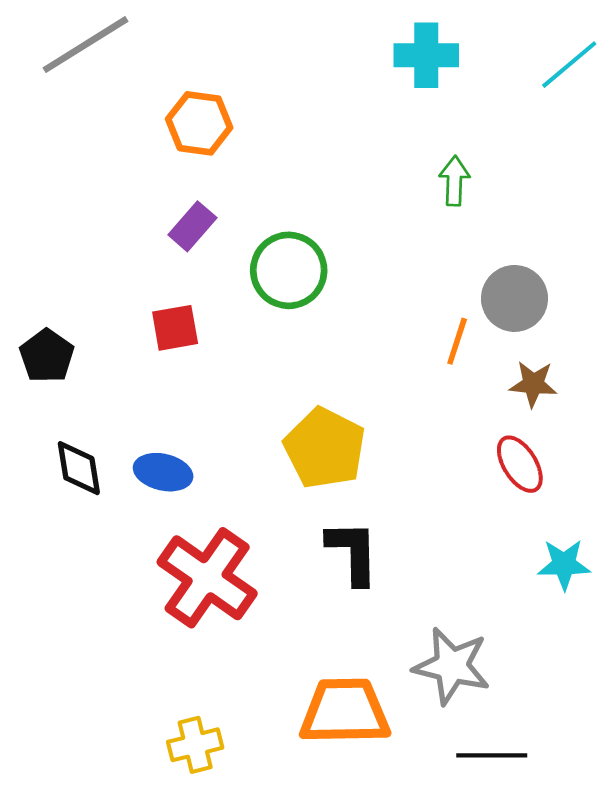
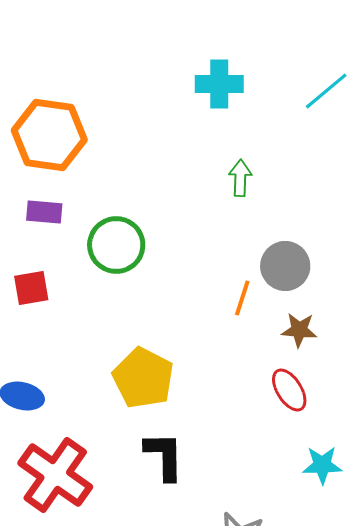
orange hexagon: (199, 123) -> (49, 135), size x1.5
purple rectangle: (192, 226) -> (44, 212), turned 54

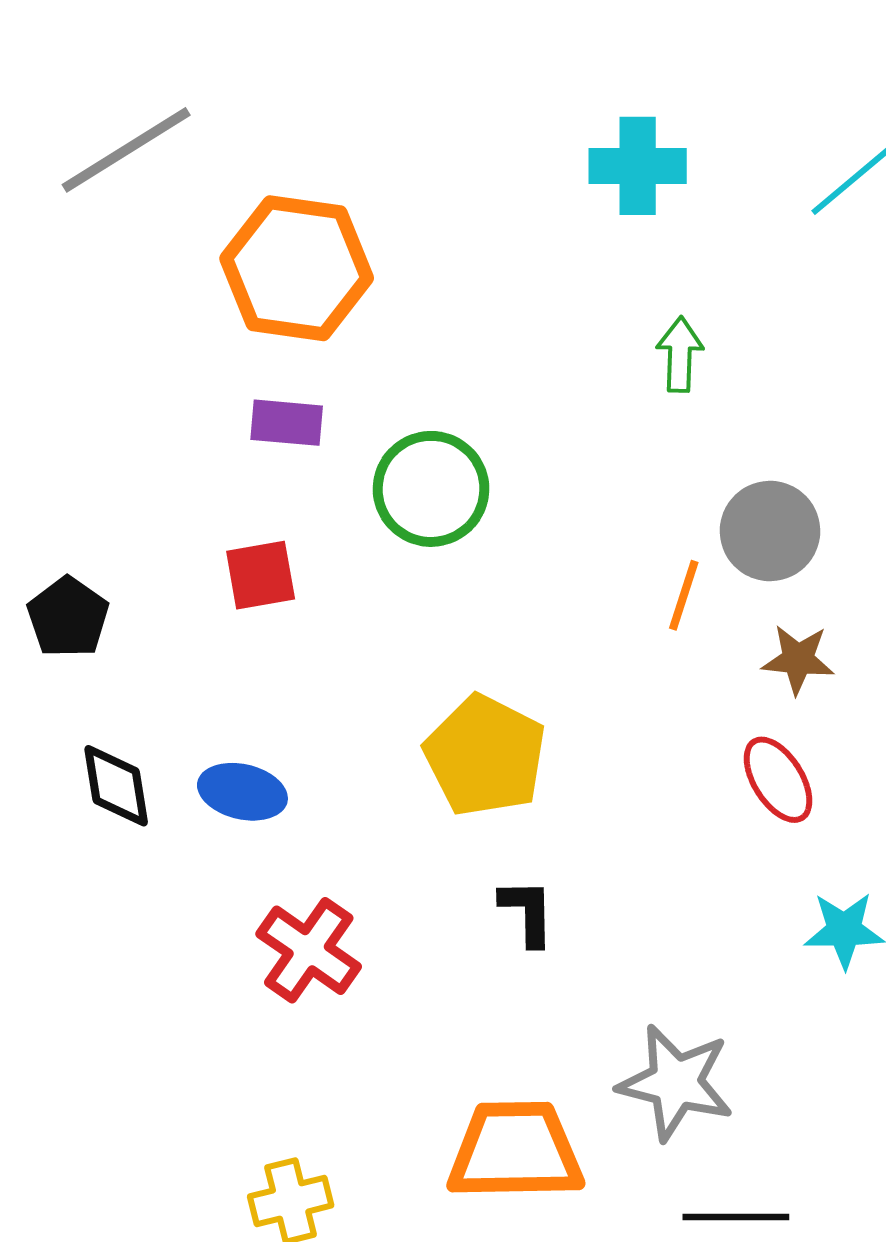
black L-shape: (164, 456) -> (527, 912), size x0.7
red cross: (55, 475) -> (309, 950), size x0.7

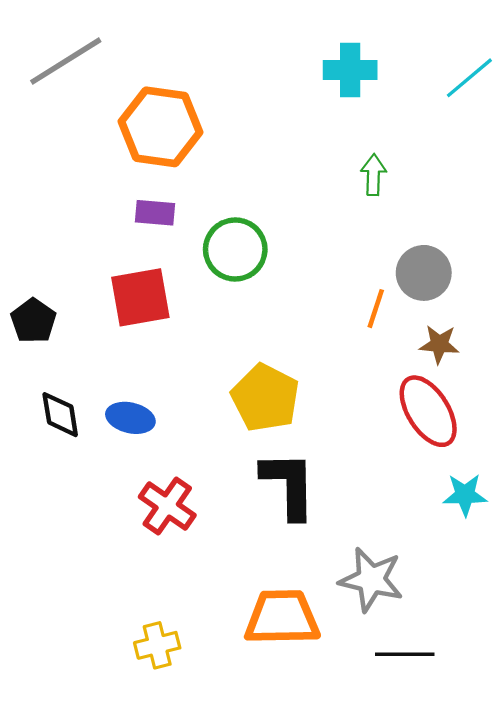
red square: (261, 575) -> (140, 297), size x1.5
red ellipse: (778, 780) -> (428, 411), size x1.5
black L-shape: (527, 912) -> (289, 485), size x1.8

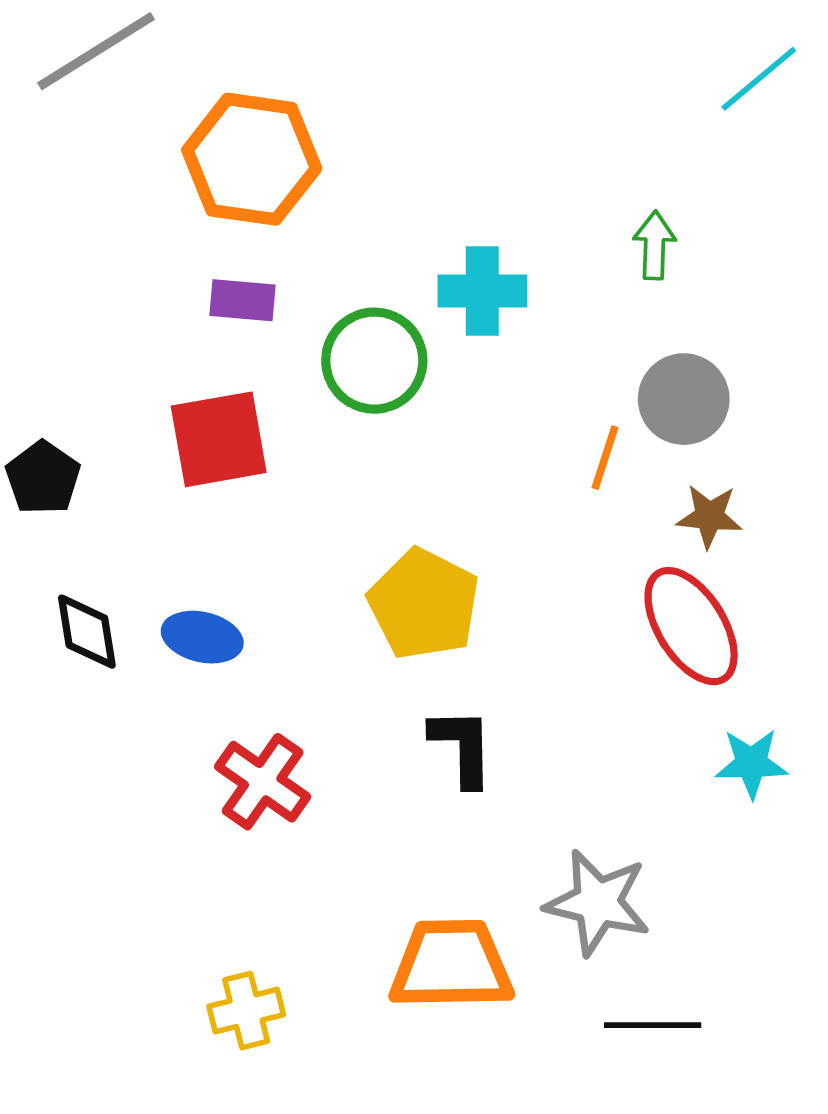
cyan cross: (350, 70) -> (482, 291), moved
green arrow: (373, 175) -> (654, 245), moved
black L-shape: (289, 485) -> (462, 747), size x0.7

